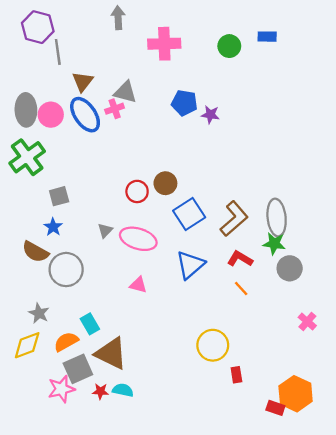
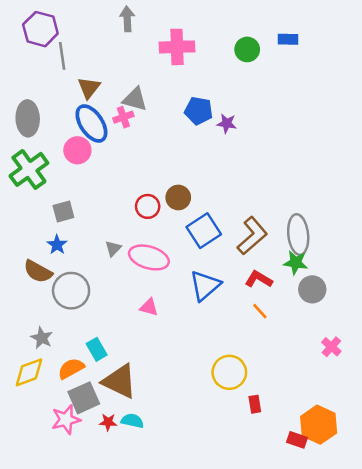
pink circle: (51, 115) -> (77, 150), moved

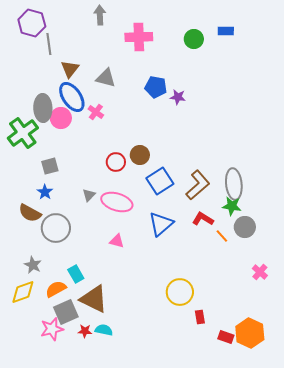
pink cross: (123, 117) -> (96, 112), moved, turned -35
gray ellipse: (28, 118) -> (43, 108), moved
orange line: (260, 311) -> (222, 236), moved
red rectangle: (297, 440) -> (226, 337), moved

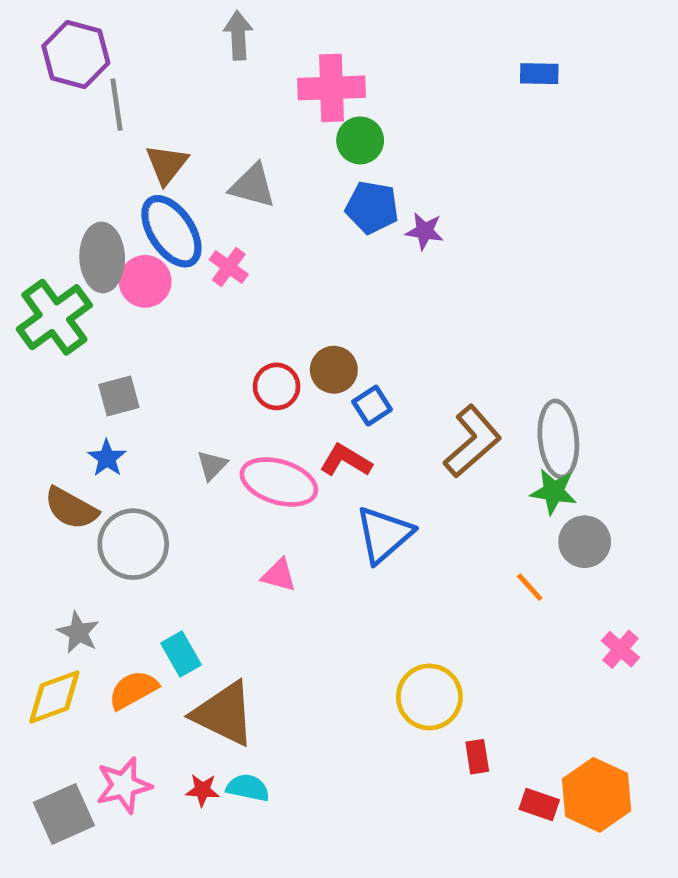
green circle: (194, 39) -> (360, 140), moved
blue square: (160, 181) -> (372, 406), moved, size x0.6
red L-shape: (203, 219) -> (346, 460), moved
orange line: (222, 236) -> (530, 587), moved
gray square: (66, 312) -> (64, 814), moved

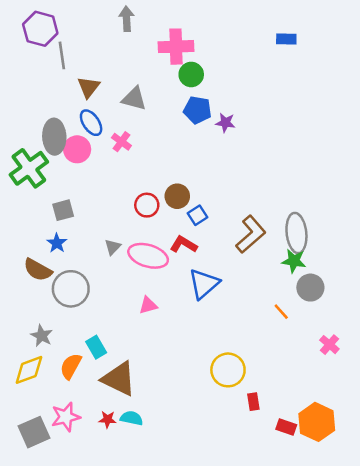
blue ellipse: (171, 231) -> (91, 123), size x0.7
pink triangle: (279, 575) -> (148, 305), turned -30
orange semicircle: (133, 690) -> (71, 366), turned -32

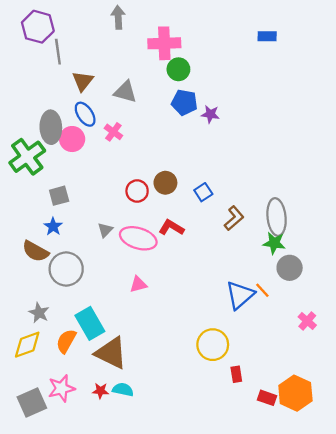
blue square: (198, 215) -> (203, 192), moved
brown L-shape: (251, 234) -> (234, 218), size x0.7
blue triangle: (204, 284) -> (240, 295), moved
cyan rectangle: (96, 347) -> (90, 323), size x1.5

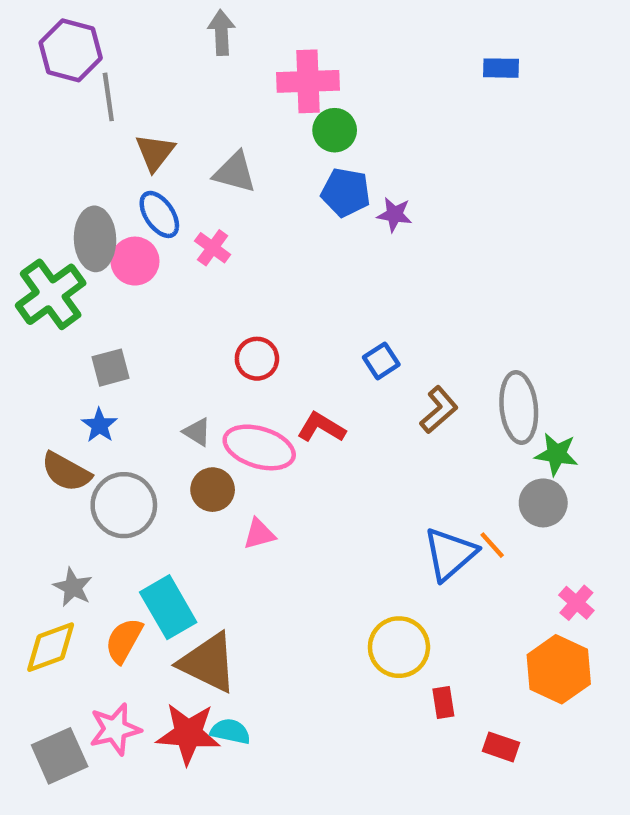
brown circle: (165, 183) -> (213, 490), moved
gray triangle: (105, 230) -> (197, 432), turned -42
green star: (274, 243) -> (556, 454), moved
red star: (100, 391) -> (188, 734), size x2.0
orange hexagon: (295, 393) -> (559, 669), moved

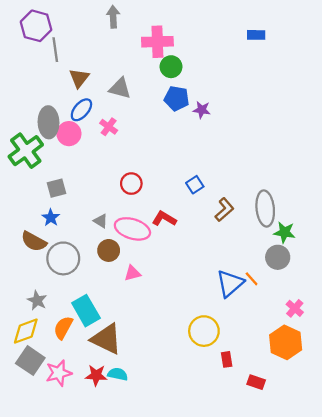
blue ellipse: (159, 214) -> (81, 110), turned 75
red star: (188, 734) -> (96, 375), size x0.7
gray square: (60, 756) -> (30, 361), moved, turned -32

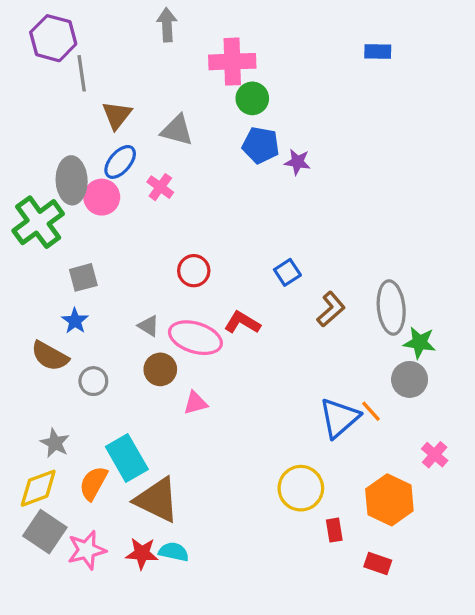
gray circle: (63, 258) -> (93, 381), size x0.6
orange hexagon: (286, 342) -> (389, 500), moved

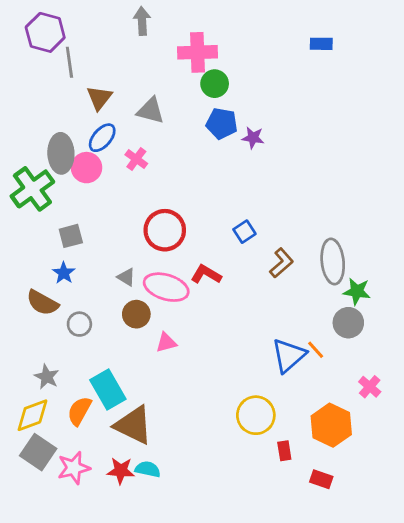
red circle: (194, 271) -> (165, 230), size x1.5

